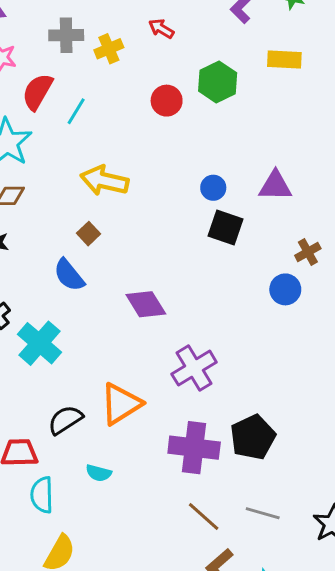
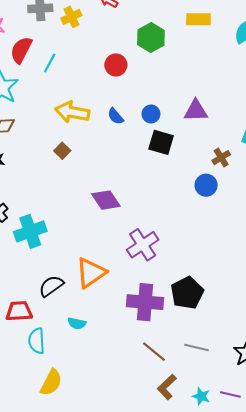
red circle: (167, 101) -> (116, 65), moved
blue semicircle: (69, 275) -> (116, 116), moved, size x0.7
cyan cross: (39, 343) -> (30, 231), turned 32

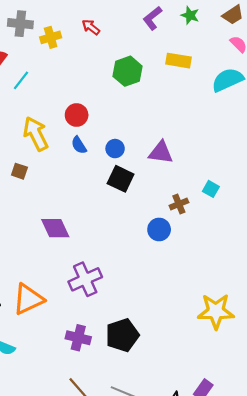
red circle: (116, 65) -> (77, 115), moved
yellow arrow: (72, 112) -> (36, 134), turned 44
brown square: (62, 151) -> (19, 171), turned -35
purple cross: (145, 302) -> (78, 338), size x0.7

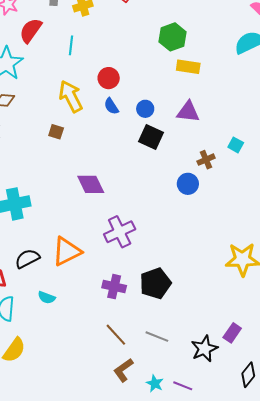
yellow rectangle: (179, 61) -> (188, 67), moved
green hexagon: (128, 71) -> (173, 37), moved
cyan line: (21, 80) -> (71, 45), moved, turned -30

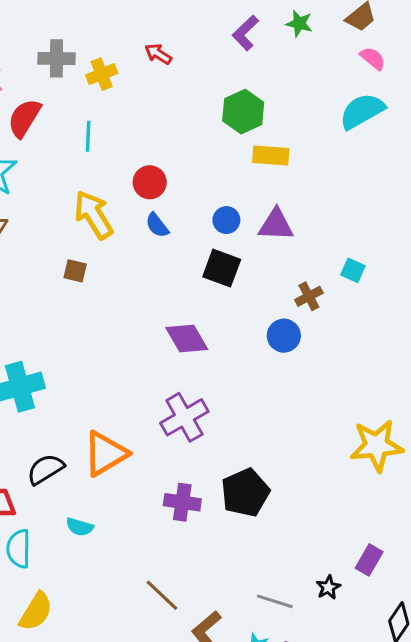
blue circle: (145, 109) -> (226, 220), moved
purple diamond: (91, 184) -> (187, 339), moved
brown line: (116, 335) -> (162, 595), moved
gray line: (157, 337) -> (275, 601), moved
black star: (204, 349) -> (328, 587), size x0.6

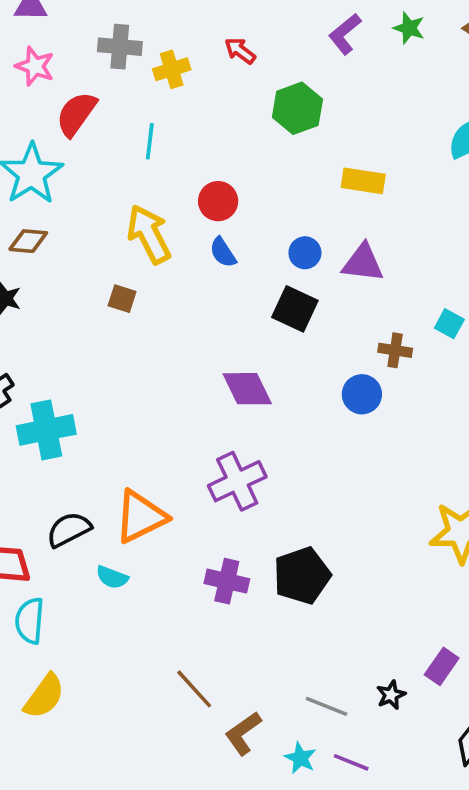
green hexagon: (243, 112) -> (297, 108), moved
brown cross: (309, 296) -> (395, 350), turned 32
cyan semicircle: (80, 527) -> (112, 577), moved

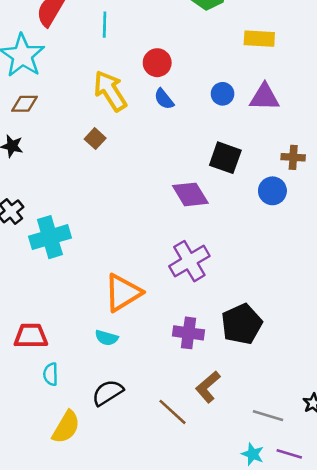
brown square: (122, 299) -> (95, 139), turned 30
black square: (295, 309) -> (225, 158), moved
black semicircle: (69, 530) -> (108, 393), moved
cyan semicircle: (30, 621) -> (51, 374), size x0.7
brown L-shape: (243, 733) -> (208, 387), moved

